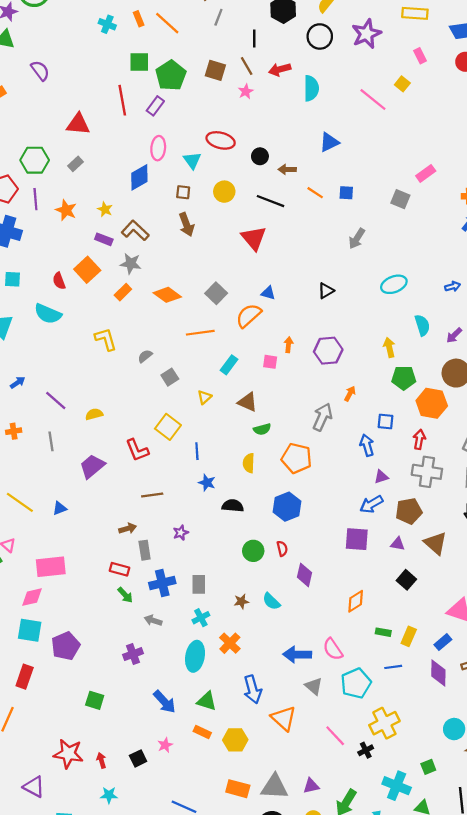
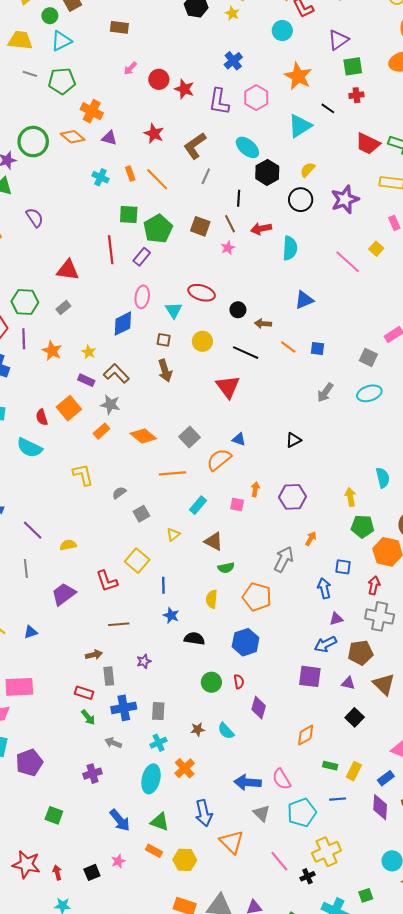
cyan ellipse: (394, 284) -> (369, 393), moved

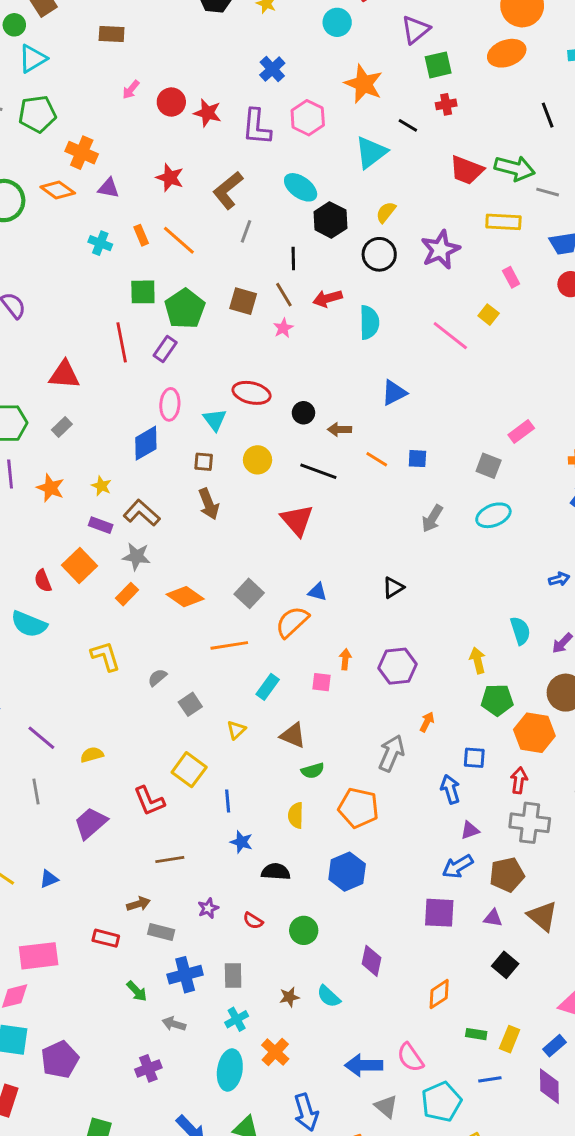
gray rectangle: (109, 676) -> (161, 932), turned -66
red semicircle: (239, 682) -> (253, 921), moved, turned 136
red rectangle: (84, 693) -> (106, 938), moved

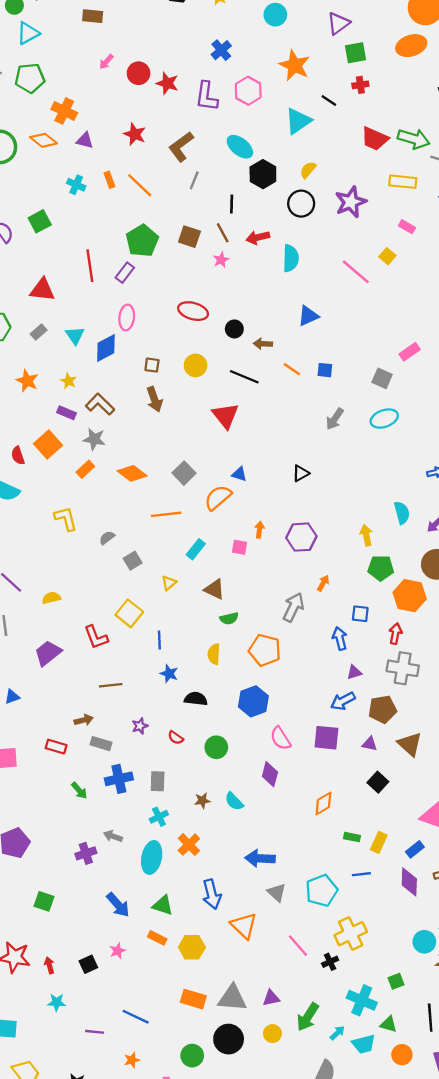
pink rectangle: (511, 277) -> (407, 227), turned -35
green square: (143, 292) -> (40, 221), moved, turned -30
cyan triangle: (215, 420) -> (75, 335), moved
gray arrow: (174, 1024) -> (113, 836), moved
pink semicircle: (410, 1057) -> (280, 738), moved

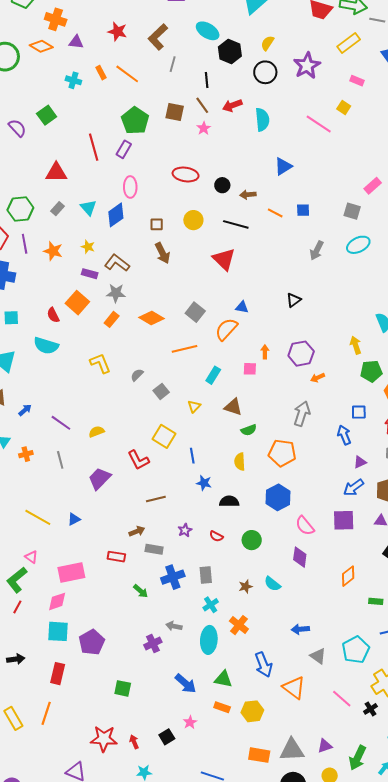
yellow rectangle: (403, 182) -> (349, 43), turned -35
orange arrow: (323, 583) -> (318, 378), moved, turned -136
blue arrow: (260, 858) -> (300, 629), size x0.7

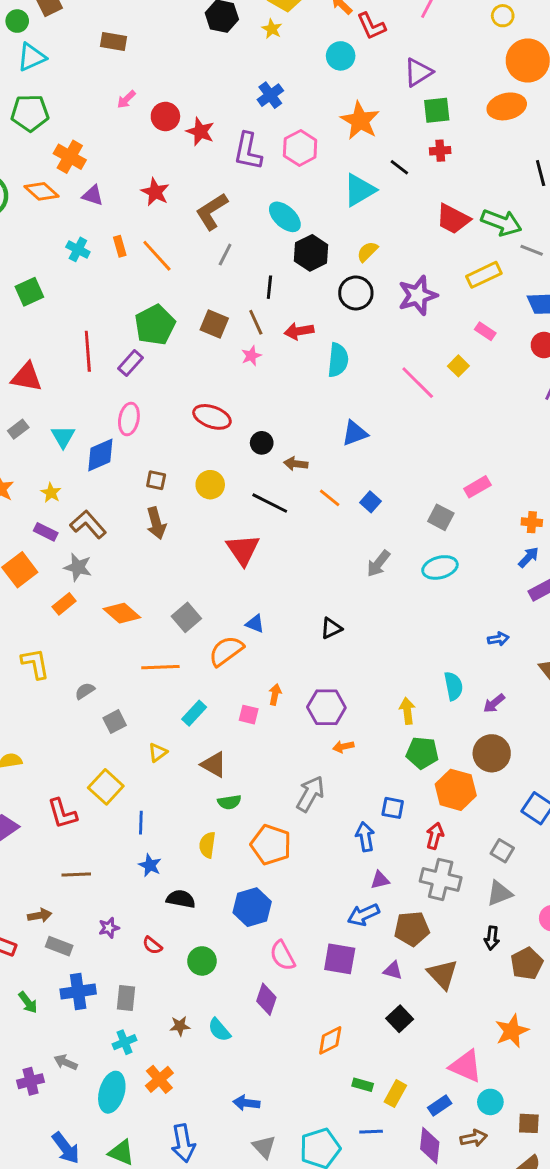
blue square: (303, 210) -> (370, 502), turned 32

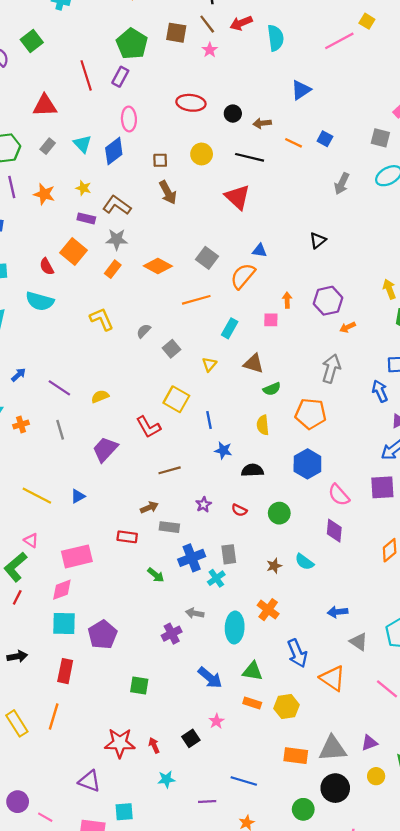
pink line: (418, 383) -> (339, 41), turned -60
cyan cross: (124, 1042) -> (216, 578), moved

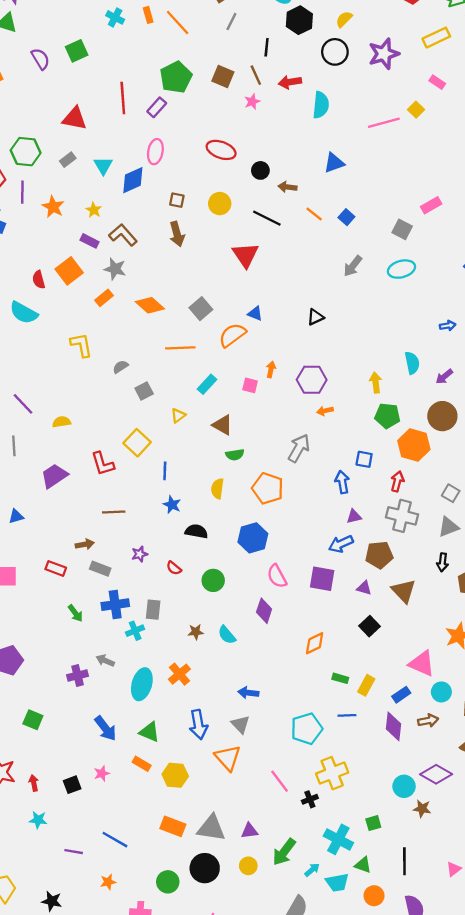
gray triangle: (359, 642) -> (240, 724), moved

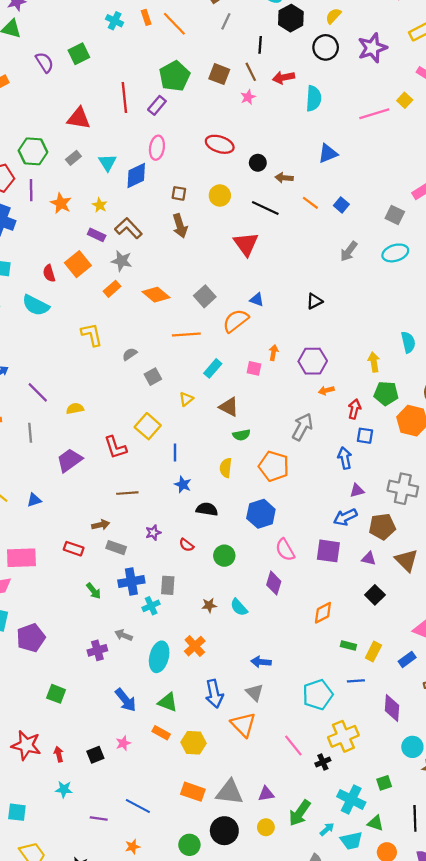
red arrow: (397, 481) -> (354, 409), moved
purple diamond: (393, 726) -> (392, 708), moved

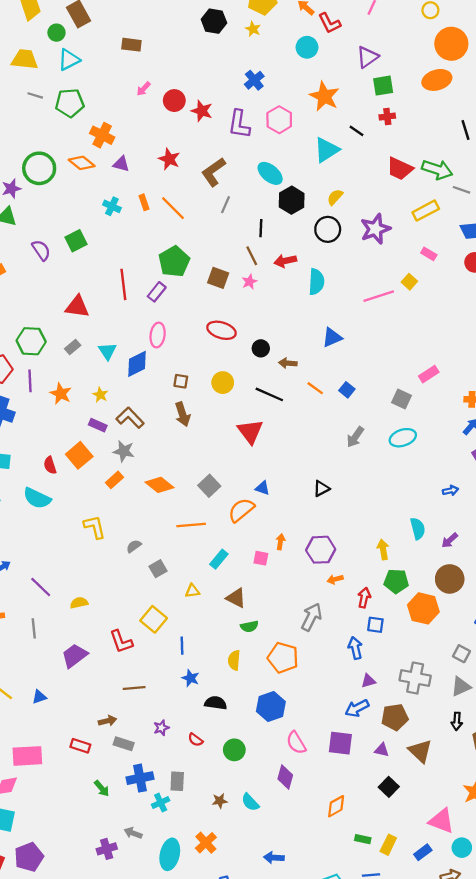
brown square: (219, 74) -> (218, 278), moved
yellow triangle: (186, 399) -> (192, 591), turned 32
purple pentagon: (31, 638) -> (29, 857), moved

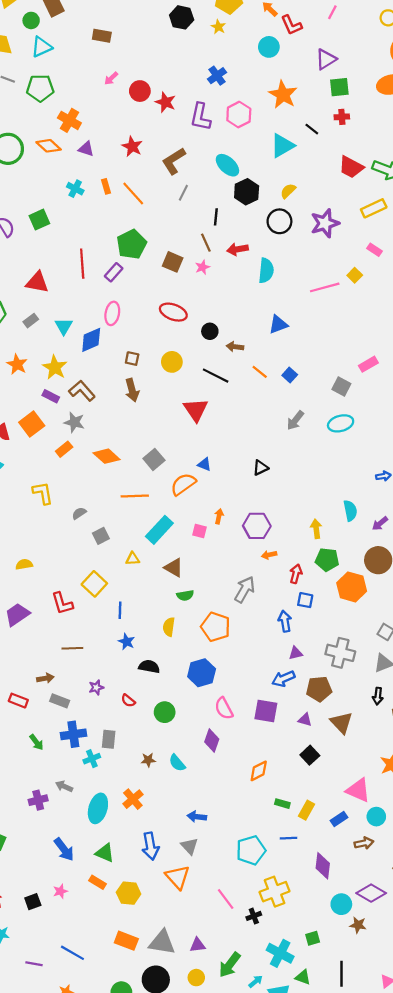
yellow star: (100, 395) -> (55, 367), size x1.6
cyan rectangle: (219, 559) -> (159, 530), size x1.5

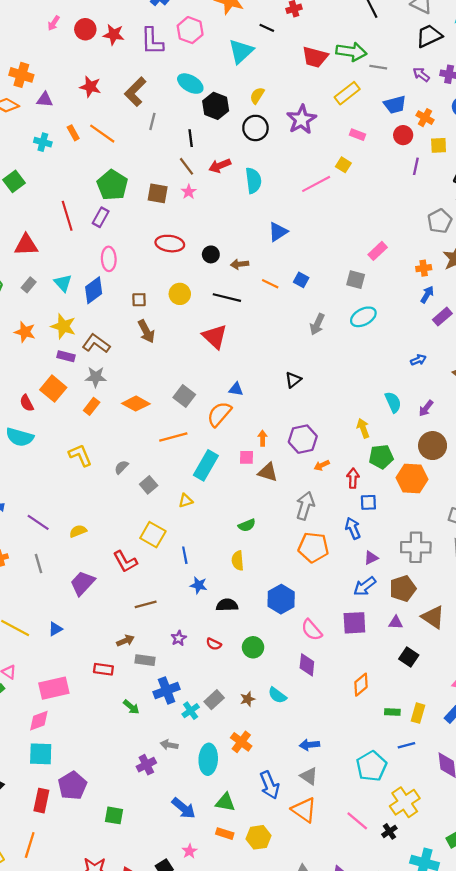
brown triangle: (174, 568) -> (268, 472), moved
orange pentagon: (216, 627) -> (313, 547), moved
gray rectangle: (109, 739) -> (214, 700), moved, turned 54

